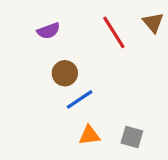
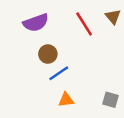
purple semicircle: (48, 31) -> (36, 23), size x1.5
gray square: (132, 137) -> (111, 100), moved

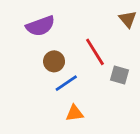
red line: (84, 24) -> (95, 52), moved
gray square: (111, 100) -> (119, 75), moved

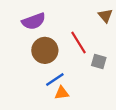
brown circle: (54, 61) -> (45, 50), size x1.5
blue line: (66, 83) -> (55, 80), moved

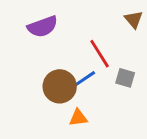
brown circle: (45, 50) -> (60, 86), moved
blue line: (55, 80) -> (84, 79), moved

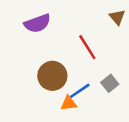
gray square: (125, 78) -> (110, 83), moved, turned 35
blue line: (84, 79) -> (80, 91), moved

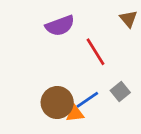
purple semicircle: (37, 23) -> (60, 26), moved
brown circle: (52, 76) -> (57, 102), moved

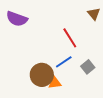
purple semicircle: (60, 26) -> (17, 19), moved, turned 40
blue line: (87, 100) -> (64, 62), moved

